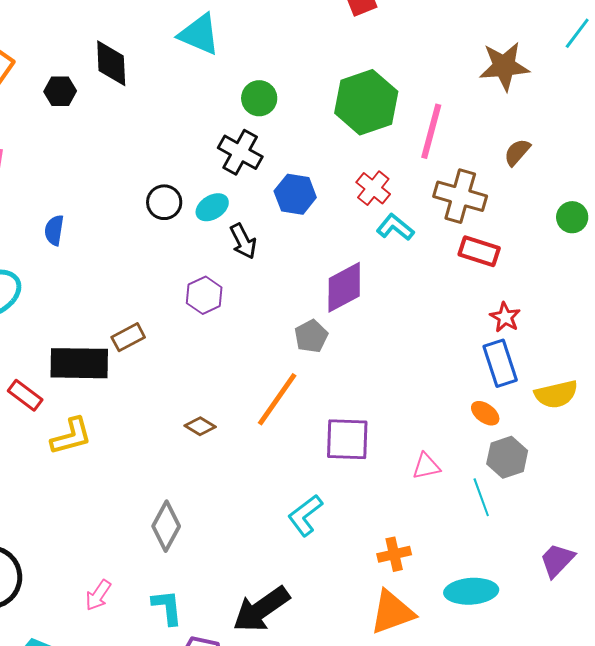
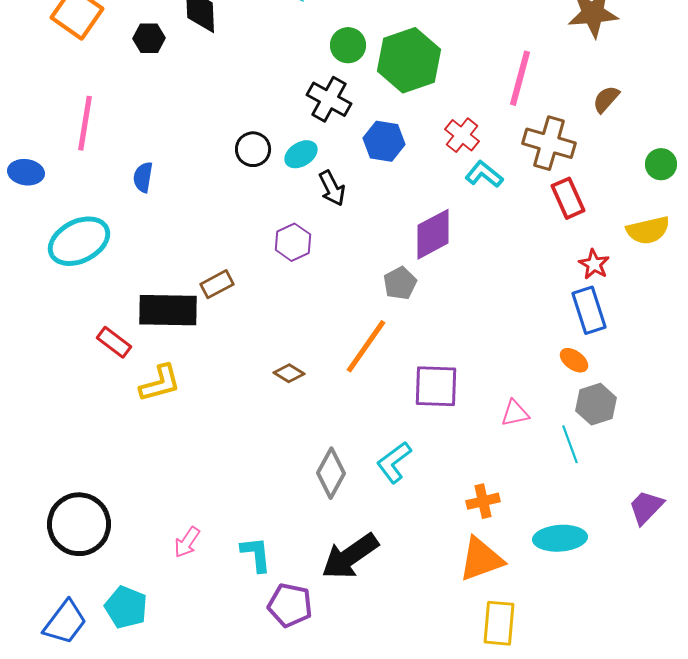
green hexagon: (366, 102) -> (409, 60), moved
red rectangle: (479, 251) -> (568, 198), turned 48
yellow semicircle: (556, 394) -> (648, 230), moved
gray diamond: (166, 526) -> (331, 473), moved

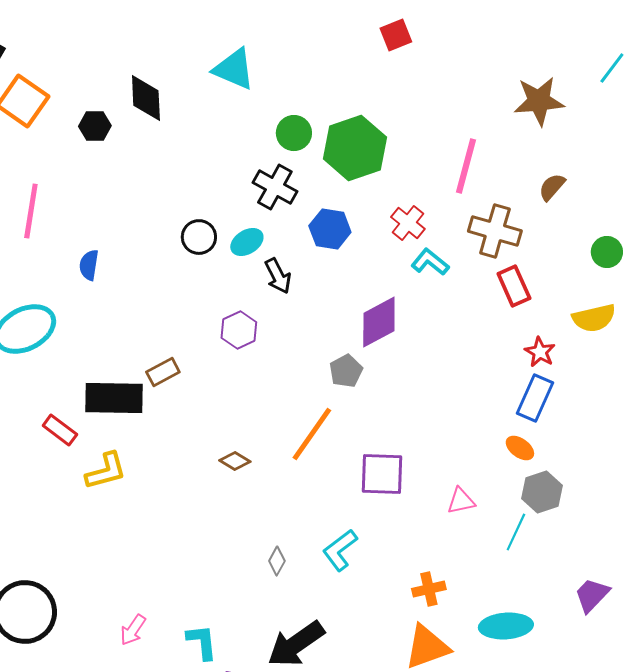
blue rectangle: (589, 310) -> (535, 398), turned 42
cyan line: (570, 444) -> (516, 532), turned 45
gray diamond: (331, 473) -> (277, 561), size x0.6

